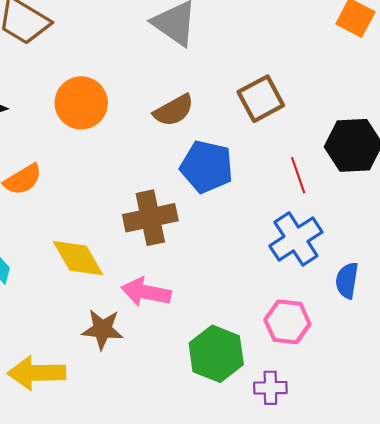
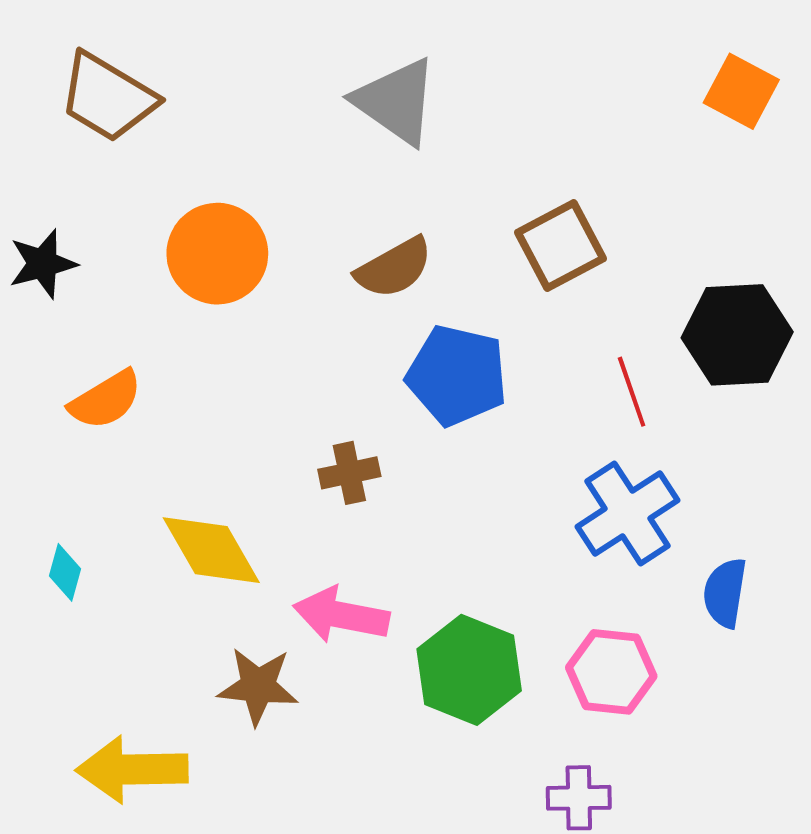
brown cross: (150, 218) -> (349, 473), size x0.6
green hexagon: (216, 354) -> (469, 670), moved

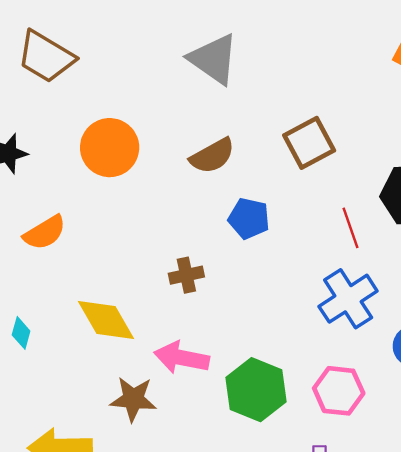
blue pentagon: (457, 375) -> (249, 218), size x0.7

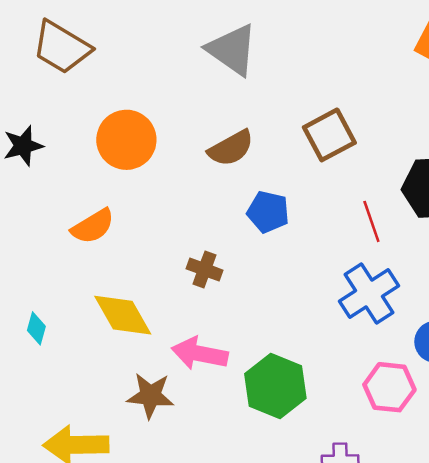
orange semicircle: (45, 233) -> (93, 226), moved
brown cross: (186, 275) -> (204, 269), turned 32
pink hexagon: (339, 391) -> (389, 387), moved

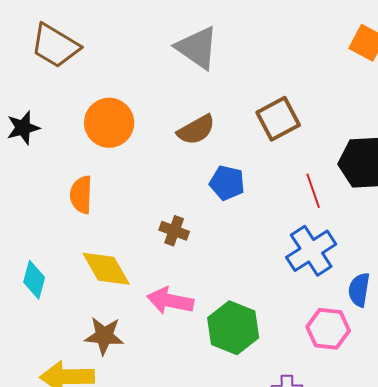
orange semicircle: (93, 226) -> (81, 195), turned 123
cyan diamond: (36, 328) -> (34, 280), size x1.4
brown star: (150, 396) -> (104, 336), moved

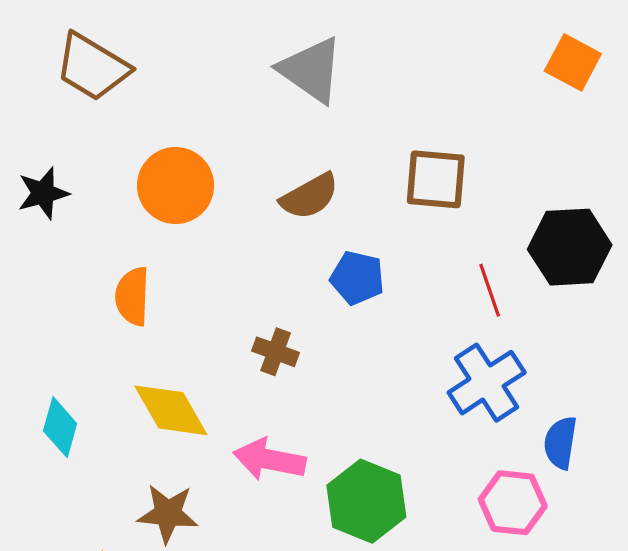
brown square: (278, 119) -> (436, 179), turned 33

